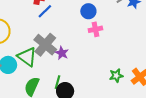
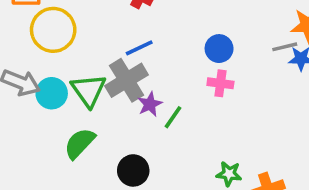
blue line: (45, 11) -> (139, 48), moved
green line: (57, 82) -> (173, 117), moved

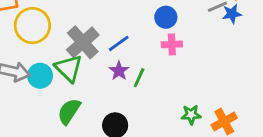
blue line: (139, 48) -> (119, 43), moved
gray cross: (126, 80) -> (83, 42), moved

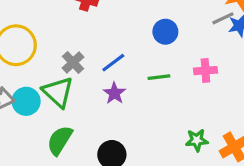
gray cross: (83, 42) -> (73, 62), size x0.6
pink cross: (172, 44) -> (205, 71), moved
green line: (139, 78) -> (159, 77), moved, turned 60

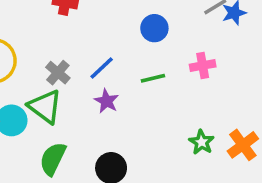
green star: (197, 140) -> (202, 142), turned -30

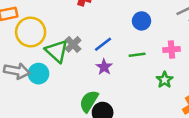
green triangle: (45, 107) -> (57, 51), moved
green star: (202, 142) -> (165, 80), moved
green semicircle: (53, 159) -> (89, 101), moved

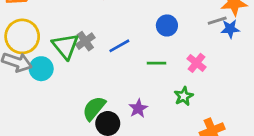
yellow circle: (31, 32) -> (22, 36), moved
pink cross: (172, 50) -> (197, 63), turned 35
purple star: (104, 67) -> (138, 108), moved

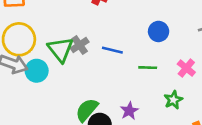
blue line: (119, 46) -> (112, 50), turned 42

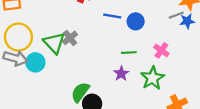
blue line: (112, 50) -> (112, 16), moved
green star: (173, 100) -> (152, 78), size x1.5
purple star: (129, 111) -> (121, 74), moved

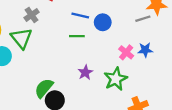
blue star: (187, 21) -> (145, 50), moved
gray cross: (70, 38) -> (32, 15), moved
green line: (129, 53) -> (77, 36), moved

